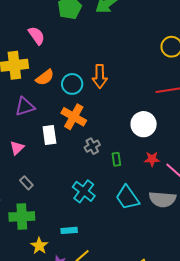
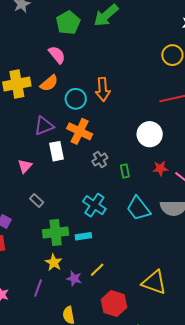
pink semicircle: (37, 36) -> (57, 55), moved
orange semicircle: (45, 77) -> (49, 83), moved
purple triangle: (25, 107) -> (44, 126), moved
green cross: (22, 217) -> (56, 232), moved
cyan rectangle: (69, 230) -> (83, 236), moved

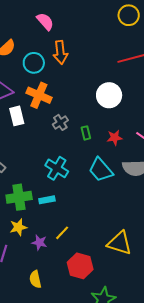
pink semicircle: (57, 55) -> (45, 21), moved
red star: (160, 168) -> (115, 138), moved
yellow star: (54, 262) -> (18, 227), turned 30

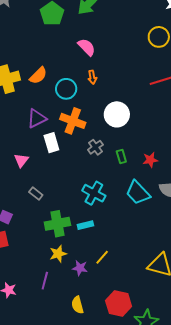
pink semicircle: (45, 21) -> (87, 47), moved
orange arrow: (60, 52) -> (92, 77), size x0.6
white circle: (109, 95) -> (117, 114), moved
red hexagon: (80, 266) -> (119, 303), moved

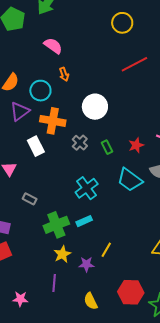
purple triangle: (37, 118) -> (20, 111), moved
cyan cross: (94, 193) -> (87, 188), turned 35

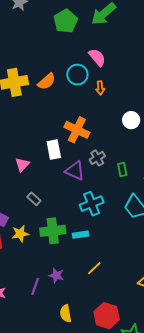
cyan circle: (40, 91) -> (77, 75), moved
white circle: (95, 107) -> (131, 120), moved, size x0.7
purple triangle: (20, 111) -> (75, 171), moved, turned 45
yellow star: (62, 254) -> (20, 234), moved
purple star: (86, 264) -> (56, 275), moved

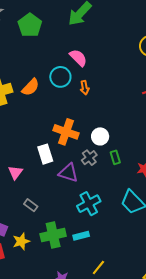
green pentagon: (66, 21) -> (30, 25), moved
white circle: (131, 120) -> (100, 136), moved
green rectangle: (122, 169) -> (115, 157), moved

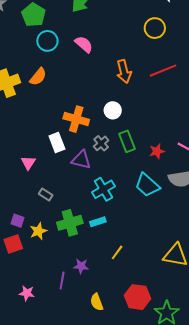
cyan circle: (60, 77) -> (47, 41), moved
orange arrow: (85, 88) -> (124, 71), moved, size x1.6
white circle: (100, 136) -> (113, 110), moved
green rectangle: (115, 157) -> (127, 141), size x1.5

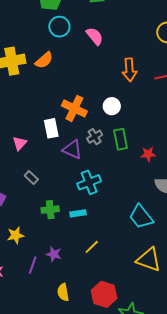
cyan trapezoid: (147, 185) -> (141, 217), moved
green cross: (70, 223) -> (50, 210), size x0.7
yellow star: (38, 231) -> (15, 235), moved

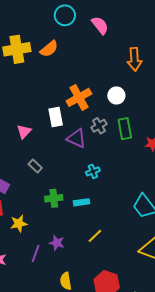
orange cross: (74, 108) -> (79, 97), turned 35
cyan cross: (89, 182) -> (93, 171), size x0.6

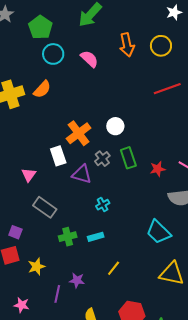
orange arrow: (134, 59) -> (127, 45), moved
gray rectangle: (35, 166) -> (45, 207), size x1.6

